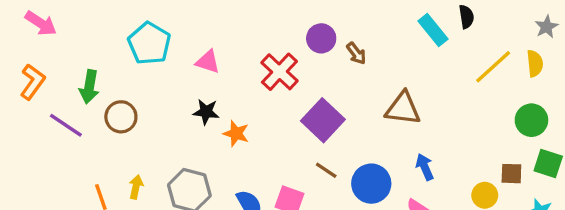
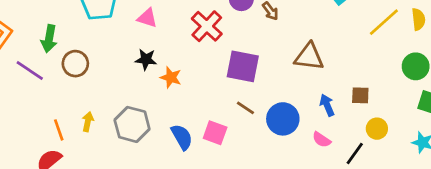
purple square: (323, 120) -> (243, 66), turned -32
brown square: (511, 174) -> (360, 95), moved

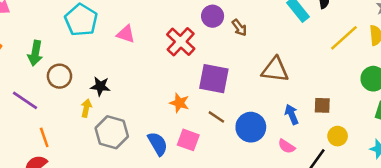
black star: (146, 59) -> (100, 86), moved
purple line: (30, 71) -> (25, 100), moved
orange star: (171, 77) -> (179, 103), moved
yellow arrow: (88, 122) -> (86, 108), moved

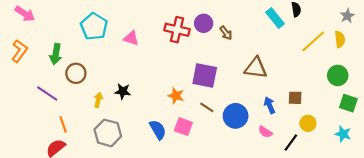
red cross: (181, 42) -> (177, 30), moved, turned -30
black star: (100, 86) -> (123, 91), moved
gray hexagon: (112, 132) -> (108, 133), moved

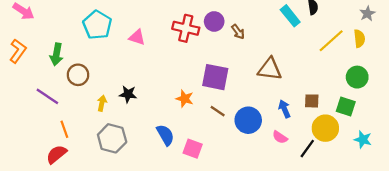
green square: (348, 103) -> (346, 107), moved
yellow circle: (308, 123) -> (325, 128), size x1.5
pink square: (183, 127) -> (193, 149), moved

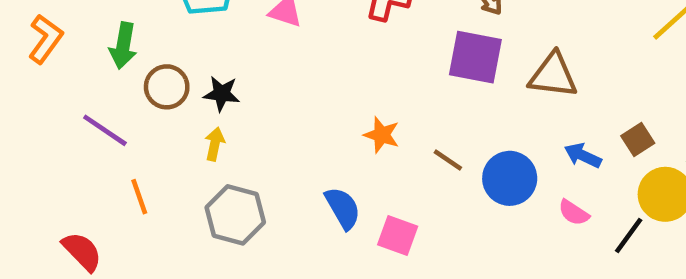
purple square: (215, 77) -> (475, 57), moved
black star: (128, 94) -> (222, 94), moved
brown square: (312, 101) -> (638, 139), turned -35
blue arrow: (285, 109) -> (583, 155), turned -42
red semicircle: (56, 154) -> (82, 252), moved, turned 85

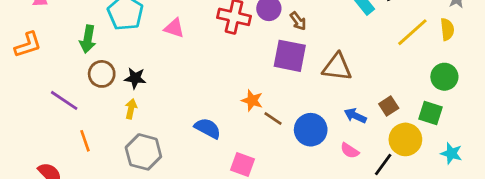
orange L-shape: (45, 39) -> (28, 45), turned 36
green arrow: (123, 46) -> (88, 39), moved
orange star: (382, 135) -> (252, 100), moved
blue semicircle: (343, 208) -> (208, 128), moved, turned -32

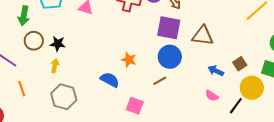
orange star: (252, 100) -> (129, 60), moved
brown line: (273, 119) -> (160, 81), moved, turned -64
blue circle: (311, 130) -> (170, 57), moved

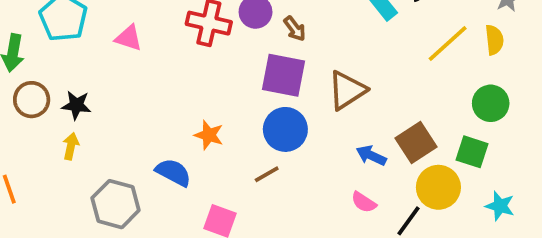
brown triangle: (203, 36) -> (347, 90), turned -40
brown square: (240, 64) -> (416, 142), size x1.5
gray hexagon: (64, 97) -> (116, 204), moved

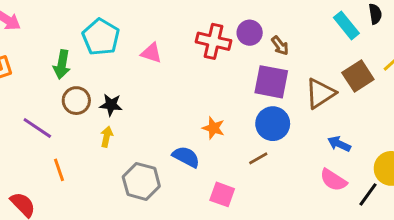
brown square: (416, 142) -> (358, 76), moved
pink semicircle: (364, 202) -> (333, 180), size x1.4

